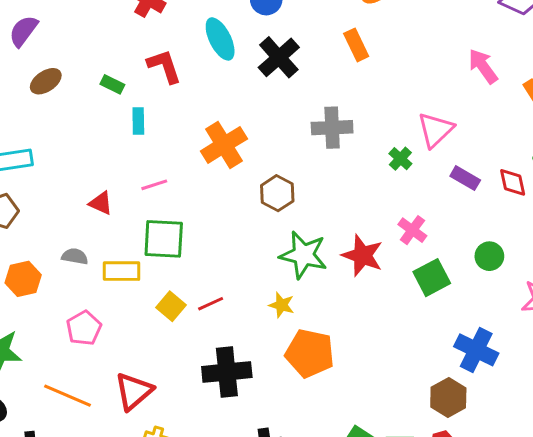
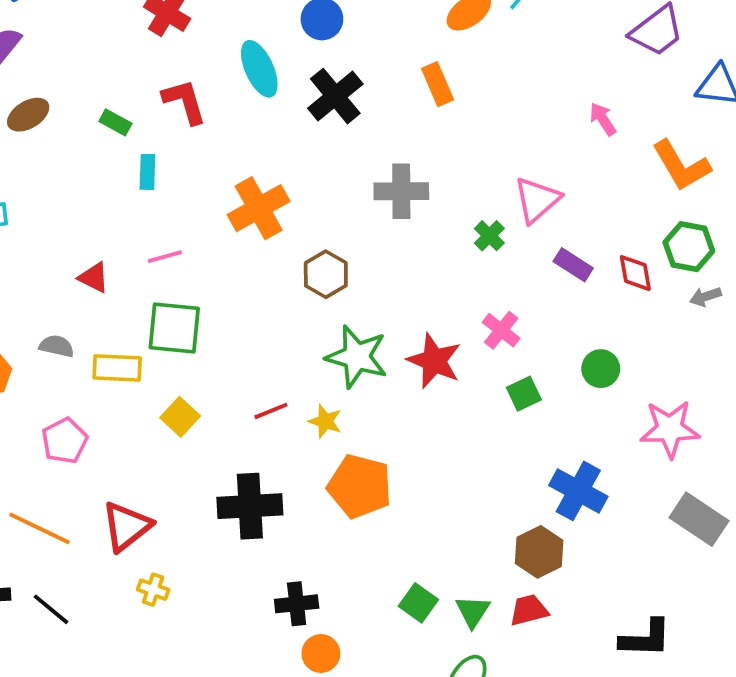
pink arrow: (483, 66) -> (603, 119), size x0.7
green square: (432, 278) -> (524, 394), size x0.7
red line: (211, 304) -> (271, 411), moved

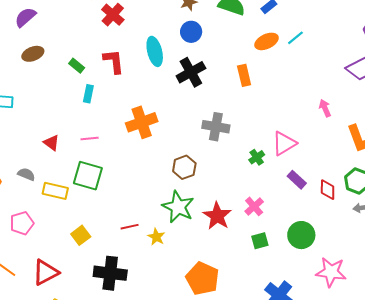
brown hexagon: (326, 274) -> (184, 167), moved
green circle: (601, 369) -> (301, 235), size x1.4
yellow square: (180, 417) -> (81, 235), moved
orange pentagon: (360, 486) -> (202, 278), moved

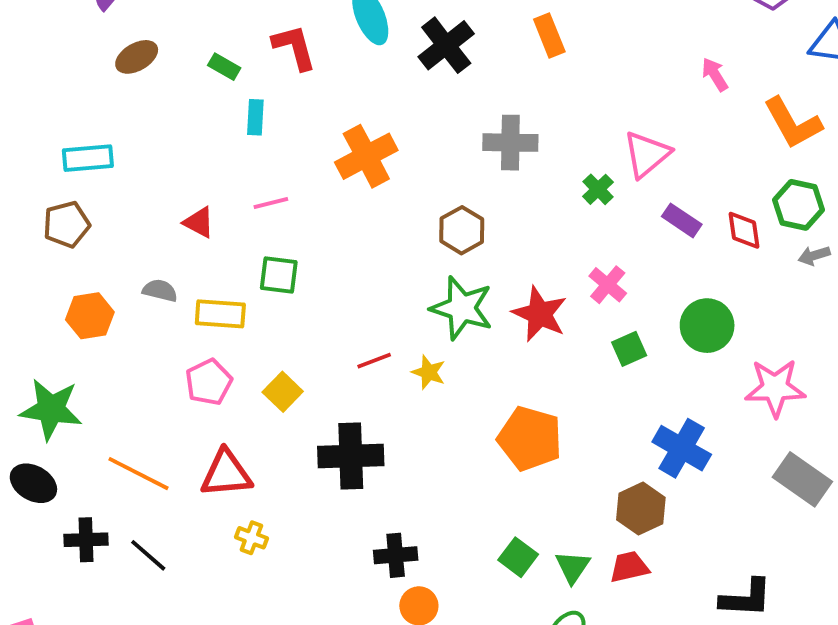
green square: (88, 176) -> (279, 275), size x0.7
pink pentagon: (22, 223) -> (209, 382), moved
red triangle: (46, 272) -> (226, 474), turned 32

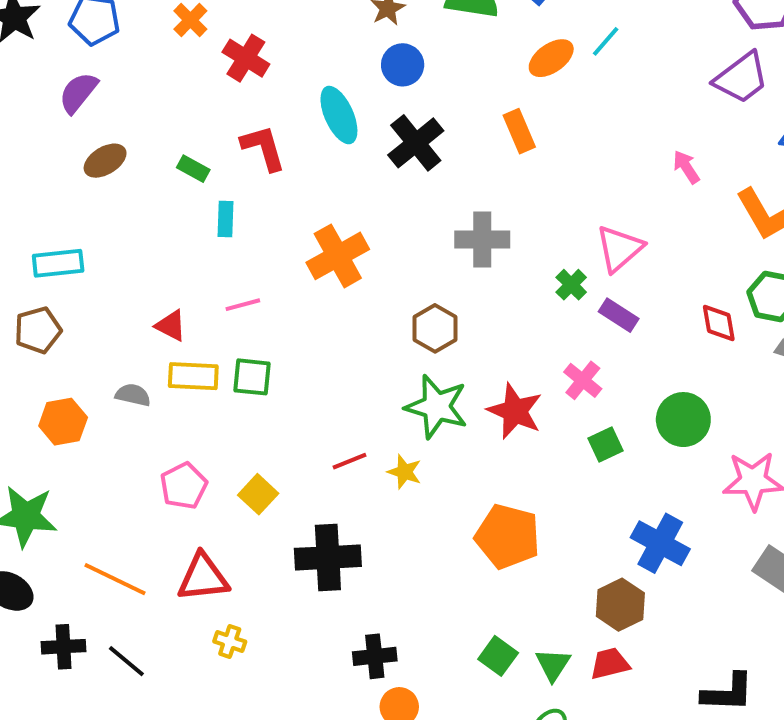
purple rectangle: (682, 220) -> (619, 315), moved
yellow rectangle: (220, 314) -> (193, 376), moved

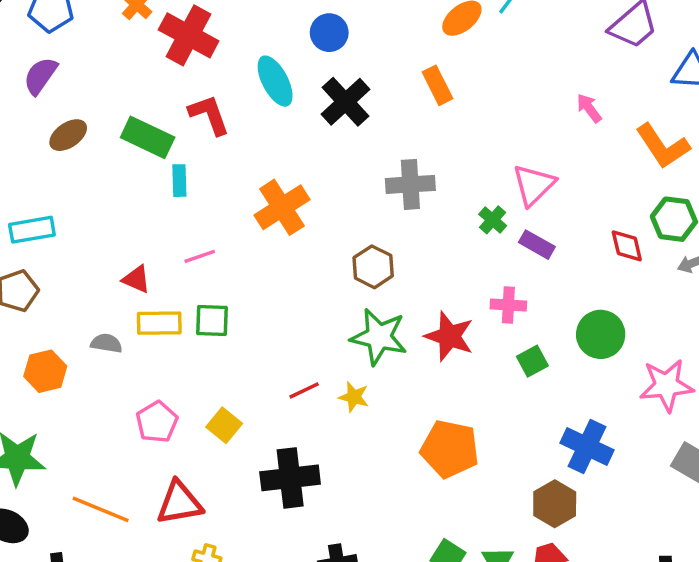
red cross: (246, 58) -> (189, 35), size x1.4
green rectangle: (193, 169) -> (148, 137), size x1.8
pink cross: (583, 380) -> (508, 305), turned -32

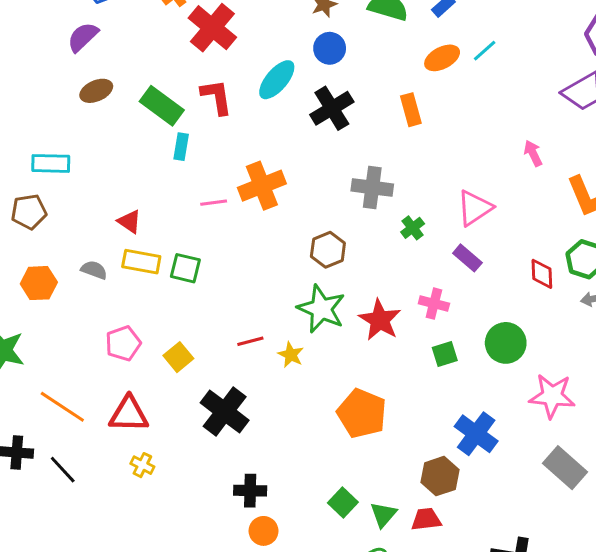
cyan ellipse: (275, 81) -> (277, 80), turned 57
green cross: (493, 220) -> (413, 228), moved
pink line: (200, 256) -> (214, 203), moved
black cross: (290, 478) -> (225, 412), turned 33

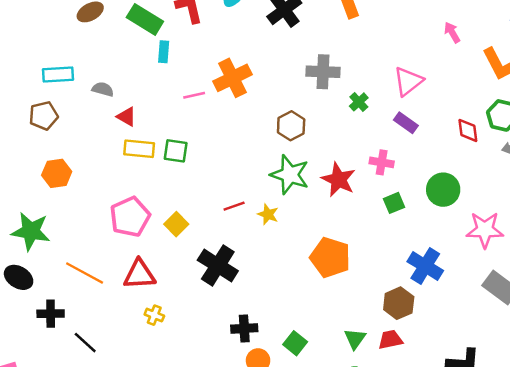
gray semicircle: (94, 270) -> (103, 89), moved
pink pentagon: (123, 343) -> (130, 217), size x1.4
black line: (63, 470) -> (85, 343), moved
green square: (343, 502) -> (295, 343), moved

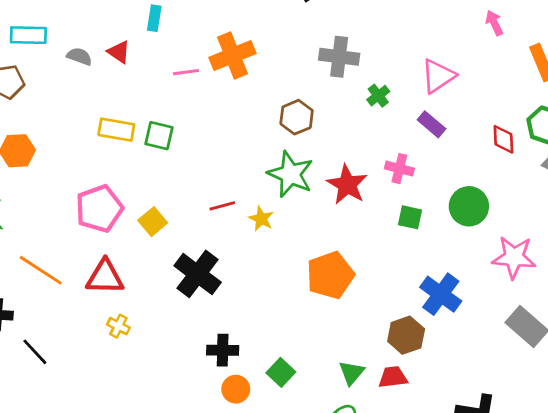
red triangle: (127, 117) -> (119, 52), moved
green square: (394, 203) -> (410, 217), turned 30
orange pentagon: (330, 257) -> (330, 275), turned 30

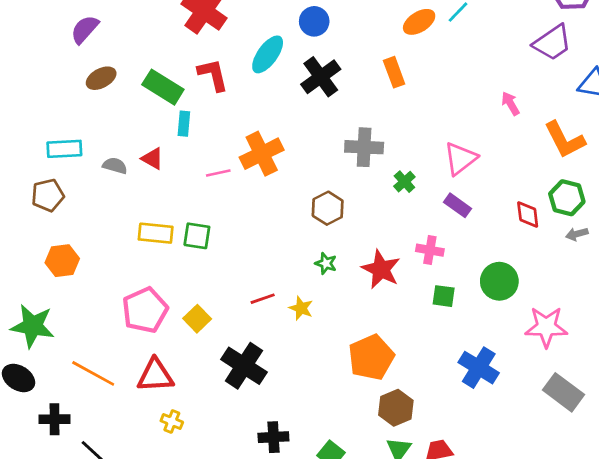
green star: (290, 174) -> (326, 263), size x0.5
brown hexagon: (406, 335) -> (396, 408), moved

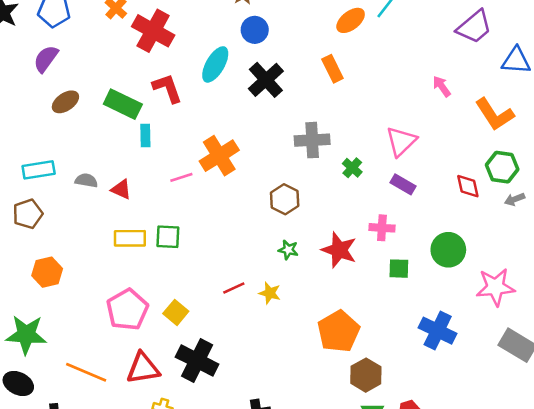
red triangle: (152, 158) -> (121, 189), moved
black cross: (244, 366) -> (197, 361), moved

